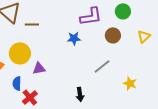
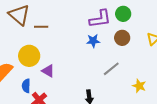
green circle: (123, 11) -> (123, 14), moved
blue star: (74, 38) -> (93, 41), moved
purple triangle: (39, 68) -> (48, 71), turned 40

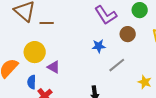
green circle: (123, 14) -> (140, 10), moved
purple L-shape: (100, 19) -> (106, 15), turned 65
blue star: (93, 41) -> (99, 46), moved

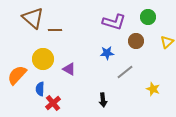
purple L-shape: (106, 15) -> (114, 22), turned -40
purple triangle: (54, 67) -> (69, 69), moved

